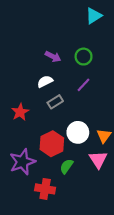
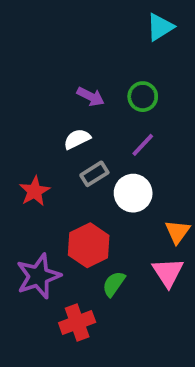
white circle: (78, 132) -> (133, 193), moved
red cross: (45, 189) -> (77, 323), turned -30

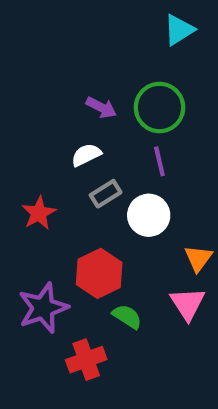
green circle: (143, 97) -> (159, 107), size x1.5
purple line: (143, 145) -> (159, 161), turned -56
green semicircle: (114, 284) -> (127, 317), turned 88

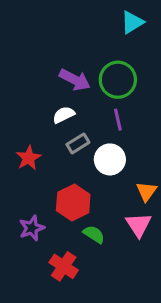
purple arrow: (101, 107) -> (75, 80), size x1.4
purple star: (43, 308) -> (32, 228), size x0.7
red cross: (86, 360) -> (64, 266), turned -36

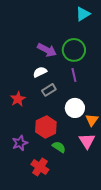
white circle: (110, 159) -> (75, 108), moved

